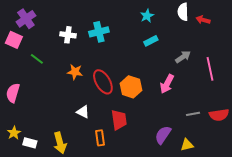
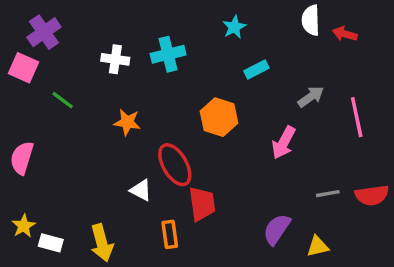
cyan star: (147, 16) -> (234, 27), moved
red ellipse: (103, 82) -> (175, 165), moved
orange hexagon: (131, 87) -> (219, 117), moved

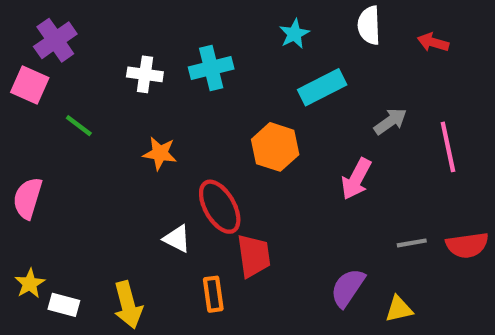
white semicircle: (311, 20) -> (369, 25), moved
cyan rectangle: (256, 70) -> (322, 87), size x1.5

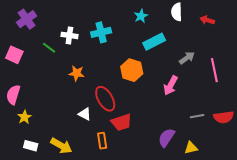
pink square: (30, 85) -> (14, 55), moved
green line: (79, 126) -> (49, 48), moved
red trapezoid: (254, 256) -> (122, 122), turned 80
yellow star: (30, 283) -> (25, 117), moved
yellow arrow: (128, 305) -> (61, 146), turned -45

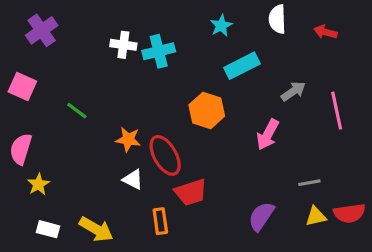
white cross: (69, 35) -> (123, 45), moved
green line: (49, 48) -> (77, 111), moved
orange star: (77, 73) -> (128, 139), moved
red semicircle: (224, 117) -> (349, 213), moved
yellow triangle: (191, 148) -> (316, 216), moved

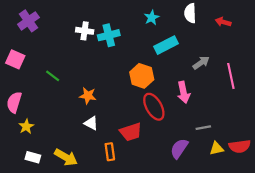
pink arrow: (268, 135) -> (184, 92), turned -40
red ellipse: (165, 155) -> (154, 107), moved
gray line: (309, 183) -> (203, 128), moved

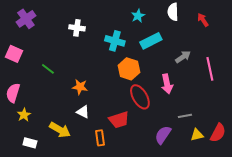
red arrow: (223, 22) -> (203, 20), turned 40
cyan cross: (109, 35) -> (115, 41), moved, turned 30
red semicircle: (240, 146) -> (218, 133), turned -54
yellow arrow: (66, 157) -> (60, 130), moved

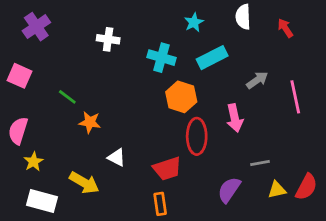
orange star: (80, 87) -> (90, 122), moved
red ellipse: (140, 97) -> (197, 136), turned 30
orange rectangle: (100, 138) -> (160, 204), moved
white rectangle: (30, 143) -> (42, 201), size x1.5

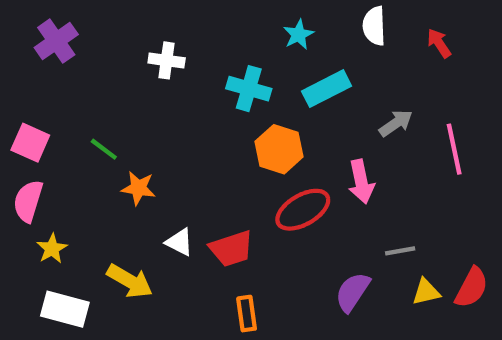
pink square: (19, 76) -> (30, 143), moved
red ellipse: (197, 136) -> (303, 210), turned 60
red trapezoid: (167, 169) -> (231, 249), moved

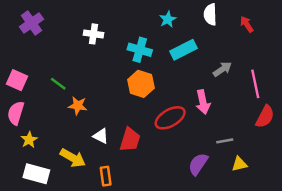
orange hexagon: (279, 149) -> (141, 84), moved
red trapezoid: (231, 249) -> (130, 140), turned -55
red semicircle: (472, 288) -> (265, 117), moved
orange rectangle: (247, 314) -> (106, 176), moved

